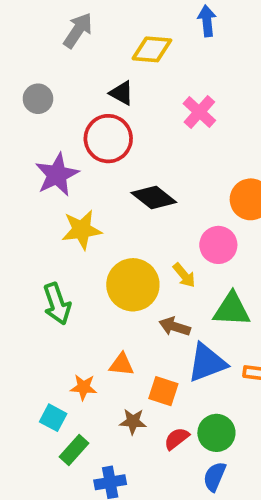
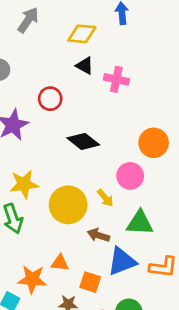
black triangle: (122, 93) -> (85, 66), moved
pink cross: (199, 112) -> (116, 79), turned -30
red circle: (108, 139) -> (50, 99), size x0.7
yellow star: (82, 230) -> (24, 184), moved
orange star: (84, 387) -> (32, 279), size x1.5

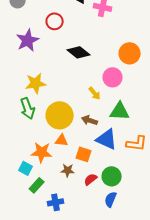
yellow circle: (68, 205) -> (60, 115), moved
blue triangle: (122, 261) -> (107, 139), turned 45

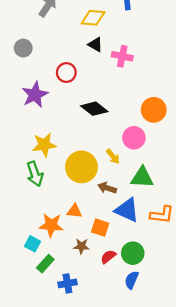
yellow circle: (60, 115) -> (81, 167), moved

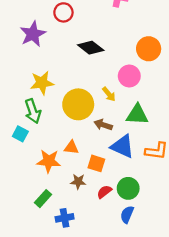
cyan square: (33, 244) -> (20, 134), moved

